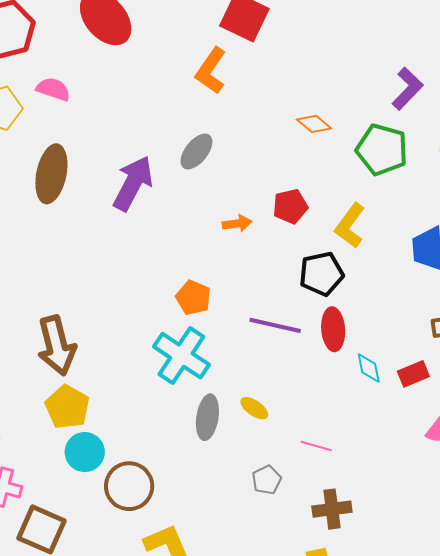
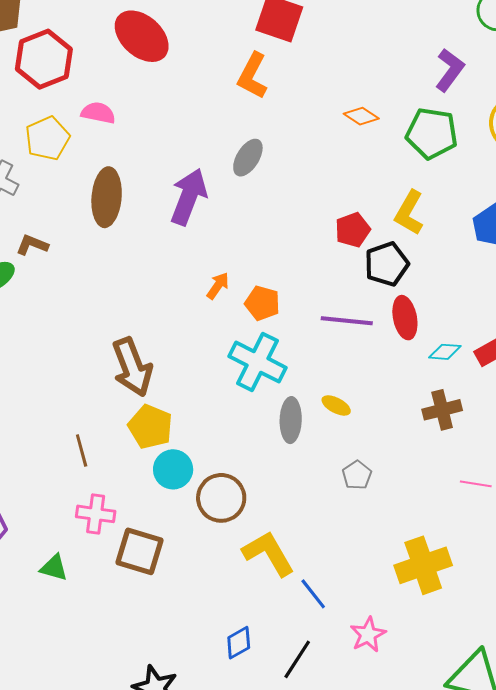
red pentagon: (290, 206) -> (353, 230), moved
orange arrow: (237, 223) -> (218, 286), moved, turned -40
cyan diamond: (369, 368) -> (445, 352), turned -68
pink line: (316, 446) -> (476, 484), moved
brown cross: (332, 509) -> (442, 410), moved

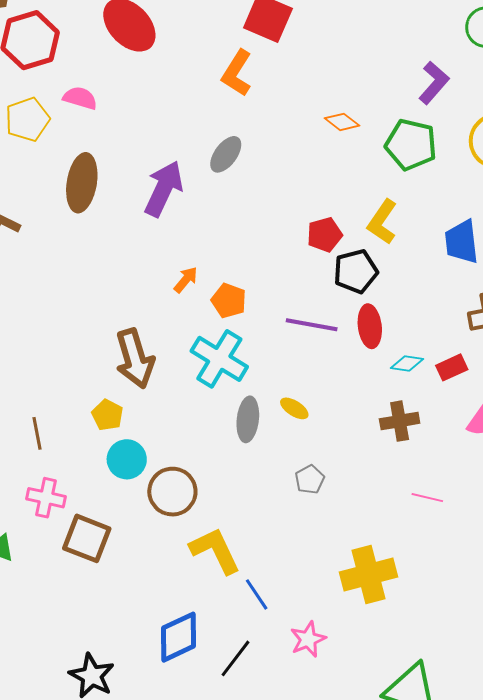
brown arrow: (132, 367) -> (135, 359), moved
yellow pentagon: (150, 427) -> (107, 415), size x0.7
blue diamond: (239, 643) -> (179, 637), size x1.6

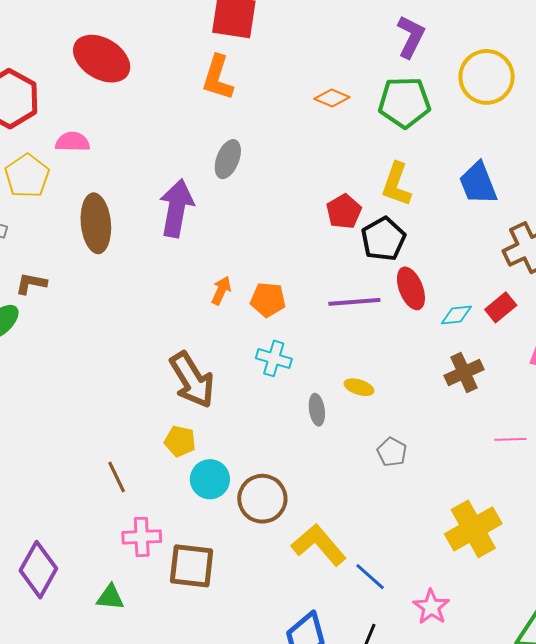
cyan cross: (219, 359) -> (274, 358), size x0.6
gray ellipse: (248, 419) -> (317, 410), size x0.7

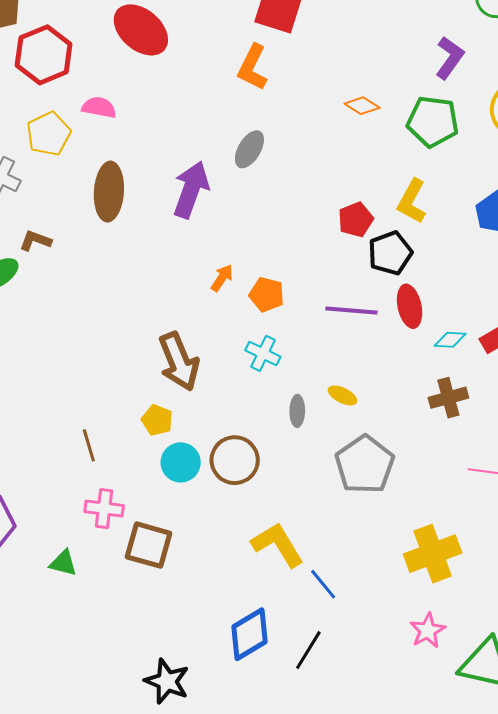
gray pentagon: (392, 452) -> (365, 465), size x2.0
brown circle: (262, 499) -> (235, 460), moved
pink star: (431, 607) -> (428, 630), moved

